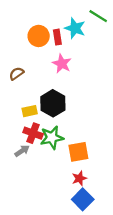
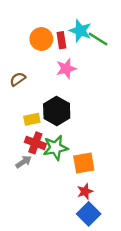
green line: (98, 16) -> (98, 39), moved
pink star: (62, 64) -> (66, 69), turned 30

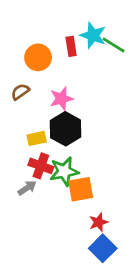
orange circle: (41, 39) -> (38, 57), moved
pink star: (66, 69) -> (61, 99), moved
orange square: (84, 163) -> (81, 189), moved

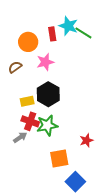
pink star: (61, 99) -> (45, 62), moved
orange square: (81, 189) -> (59, 159), moved
red star: (99, 222) -> (86, 140), moved

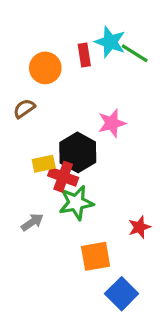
pink star: (45, 62) -> (112, 123), moved
red cross: (30, 121) -> (63, 177), moved

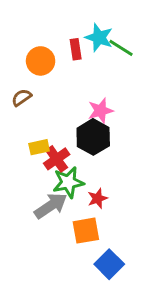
black hexagon: (78, 152) -> (93, 137), moved
red cross: (63, 177) -> (57, 159), turned 35
gray arrow: (32, 222) -> (51, 206), moved, size x1.6
red star: (139, 227) -> (98, 198), moved

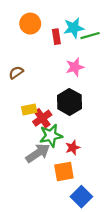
cyan star: (99, 38) -> (74, 28), turned -30
green line: (121, 48) -> (90, 36), turned -48
orange circle: (41, 61) -> (30, 24), moved
pink star: (100, 111) -> (75, 67), moved

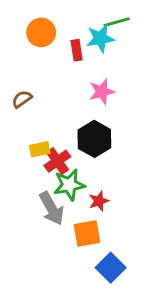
green line: (90, 36) -> (117, 22), moved
gray arrow: (38, 153) -> (51, 208), turned 95

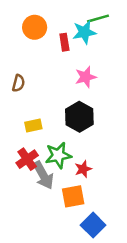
brown semicircle: (22, 99) -> (18, 83), turned 140
red cross: (57, 161) -> (27, 159), moved

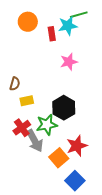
brown semicircle: (18, 83) -> (15, 84), moved
black hexagon: (79, 117) -> (64, 108), moved
red star: (83, 169) -> (77, 146), moved, size x1.5
orange square: (73, 196) -> (59, 158), turned -30

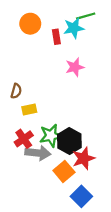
black hexagon: (64, 108) -> (69, 141), moved
gray arrow: (35, 141) -> (38, 153), turned -55

